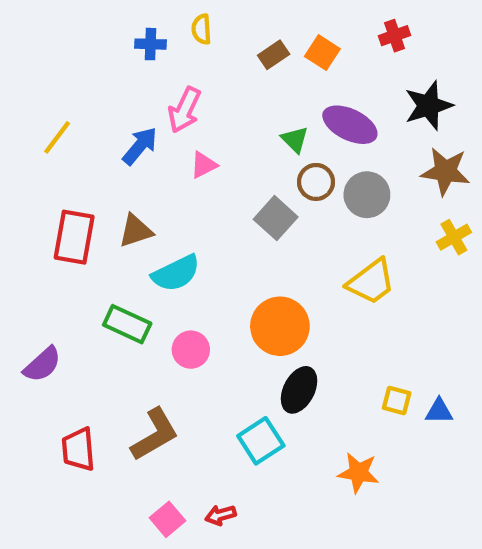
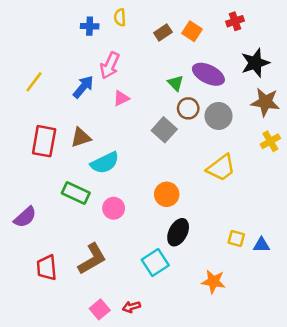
orange circle: (280, 326) -> (167, 194), size x0.7

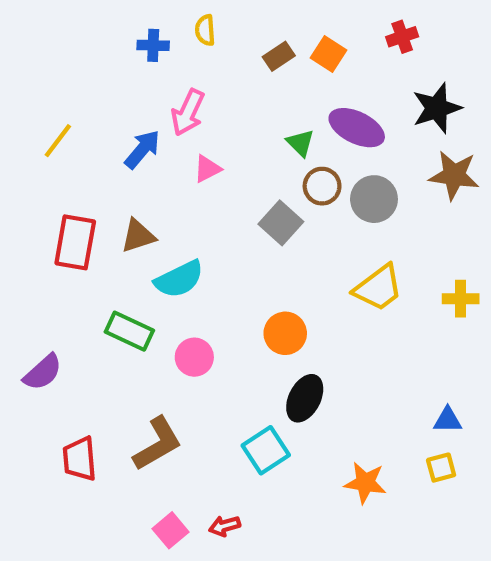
yellow cross: (270, 141) -> (461, 299), moved, turned 30
yellow square: (236, 239) -> (441, 468), moved, turned -30

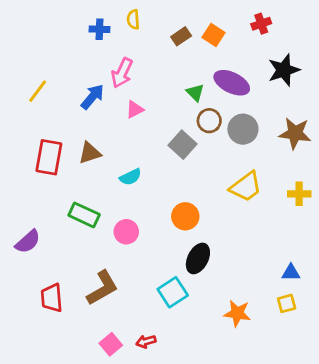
brown star: (454, 175) -> (295, 133), moved
cyan semicircle: (179, 279) -> (130, 177), moved, size x0.7

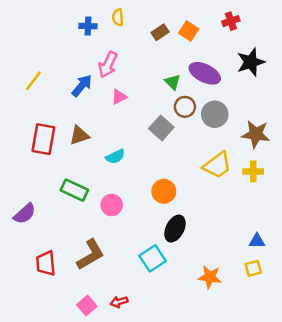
brown star: (295, 133) -> (256, 134), moved
yellow cross: (299, 194) -> (253, 171), moved
red arrow: (146, 341) -> (119, 302), moved
pink square: (111, 344) -> (87, 306), moved

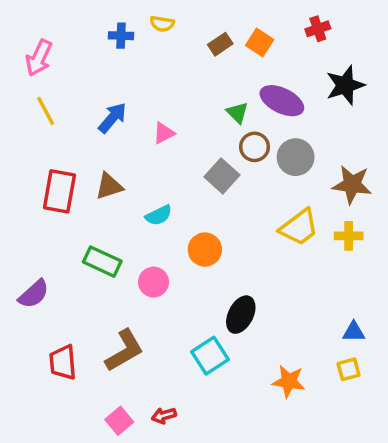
yellow semicircle: (118, 17) -> (162, 24), turned -77
pink arrow: (108, 65) -> (39, 58), moved
yellow line: (33, 81) -> (46, 111), turned -65
orange circle: (164, 191) -> (205, 250), moved

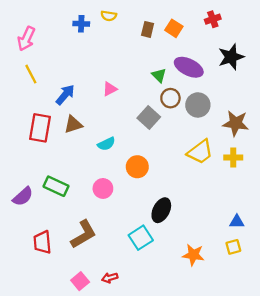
brown rectangle: (220, 44) -> (148, 29), turned -42
blue arrow: (112, 118) -> (65, 95), moved
green rectangle: (102, 262) -> (56, 186), moved

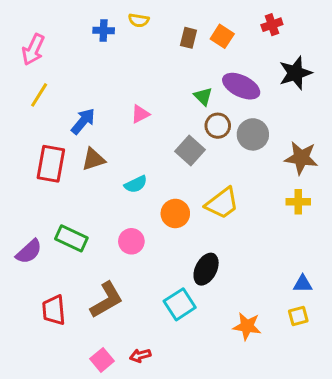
yellow line: (31, 74) -> (39, 95), turned 60
yellow trapezoid: (200, 152) -> (222, 203), moved

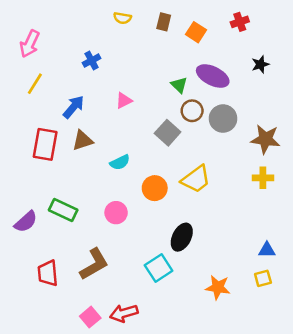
blue cross: (104, 30) -> (92, 61), moved, turned -30
brown rectangle: (188, 38) -> (164, 22), moved
black star: (295, 73) -> (260, 64), size x0.6
red arrow: (140, 356) -> (124, 313), size x1.5

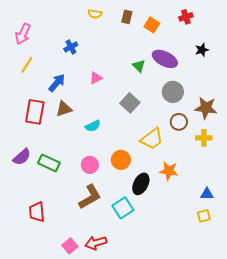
brown circle: (192, 111) -> (179, 122), moved
orange circle: (155, 188) -> (121, 160), moved
purple semicircle: (26, 222) -> (22, 157), moved
brown L-shape: (94, 264) -> (90, 197), moved
orange star: (218, 287) -> (169, 171), moved

